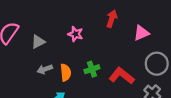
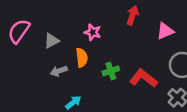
orange semicircle: (66, 72) -> (82, 58), moved

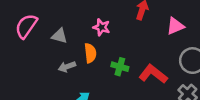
gray triangle: (52, 41) -> (60, 36), turned 42
green cross: (111, 71) -> (120, 67), turned 35

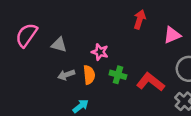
pink star: (101, 27) -> (100, 52), moved
orange semicircle: (90, 53) -> (89, 75), moved

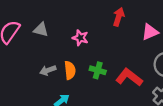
gray triangle: (59, 45) -> (41, 30), moved
pink star: (100, 52) -> (80, 38), moved

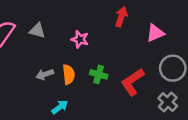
red L-shape: (129, 77) -> (133, 82), turned -72

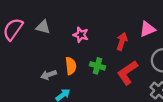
red arrow: (121, 17) -> (122, 41), moved
gray arrow: (45, 74) -> (49, 75), moved

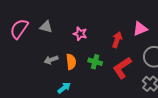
gray arrow: (49, 75) -> (51, 60), moved

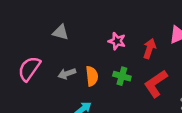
pink semicircle: (19, 29) -> (29, 69), moved
pink star: (80, 34) -> (117, 41), moved

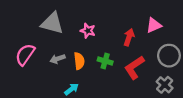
gray triangle: (61, 32) -> (52, 23), size x1.6
pink star: (117, 41) -> (88, 31), moved

